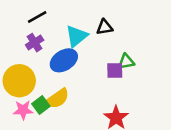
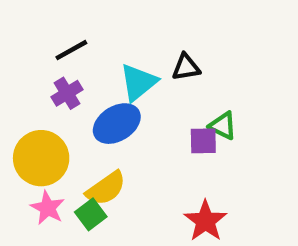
green triangle: (126, 62) -> (223, 126), turned 36
green square: (41, 105) -> (91, 214), moved
pink star: (23, 110) -> (48, 208), turned 30

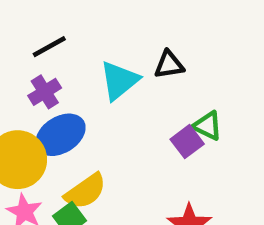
blue ellipse: (117, 124) -> (61, 135), moved
purple square: (203, 141) -> (187, 142), turned -36

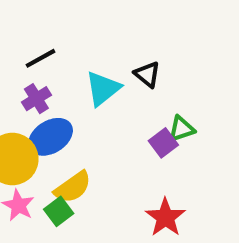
black triangle: (169, 65) -> (147, 74), turned 48
green triangle: (207, 126) -> (181, 129), turned -44

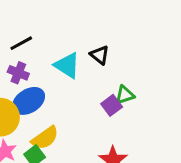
cyan triangle: (103, 89) -> (67, 65), turned -48
purple cross: (36, 99) -> (18, 73), turned -36

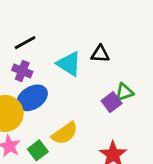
black triangle: (100, 55) -> (100, 54), turned -36
yellow semicircle: (45, 138) -> (65, 133), moved

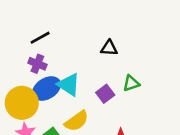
cyan triangle: (69, 64) -> (69, 85), moved
purple square: (112, 102) -> (105, 94), moved

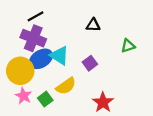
purple cross: (37, 64) -> (33, 38), size x1.6
green triangle: (131, 83) -> (128, 46), moved

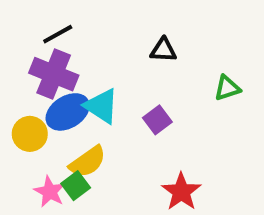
yellow circle: (20, 71) -> (30, 134), size x0.7
yellow semicircle: (66, 86) -> (88, 162), moved
pink star: (23, 96) -> (50, 192), moved

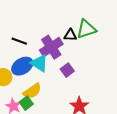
black line: (58, 34) -> (19, 41), moved, turned 49
purple cross: (54, 74) -> (51, 47), moved, turned 35
green triangle: (227, 88) -> (86, 29), moved, size x1.5

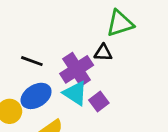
green triangle: (86, 29) -> (120, 23), moved
cyan triangle: (39, 63) -> (75, 93), moved

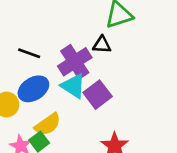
purple square: (99, 102) -> (98, 95), size x1.4

